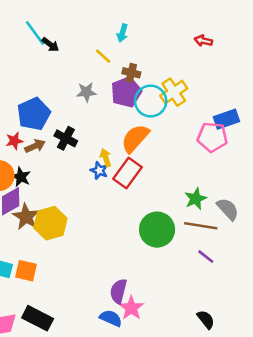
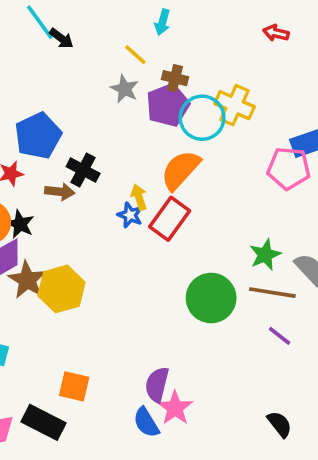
gray star: (86, 92) -> (125, 89), moved, turned 30
yellow cross: (174, 92) -> (235, 105), turned -32
brown arrow: (35, 146) -> (60, 192), moved, turned 30
orange square: (26, 271) -> (74, 386), moved
blue semicircle: (111, 318) -> (146, 422), turned -145

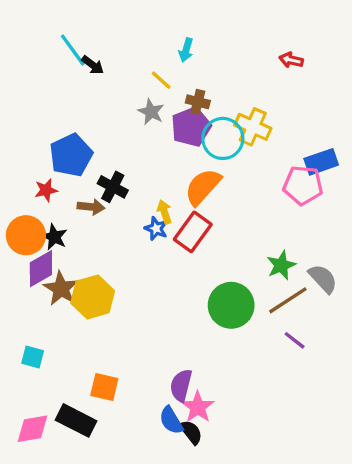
brown line: (272, 293) -> (288, 300), turned -42
black semicircle: (280, 424) -> (191, 432), moved

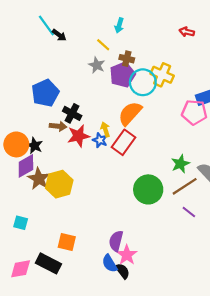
red star: (46, 190) -> (78, 136), moved, size x1.5

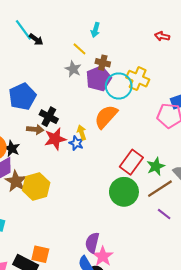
red rectangle: (124, 142) -> (131, 162), moved
orange square: (67, 242) -> (40, 254), moved

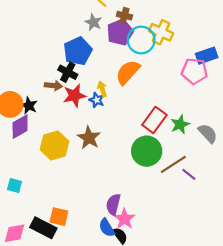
blue pentagon: (22, 97) -> (78, 51), moved
brown star: (16, 181) -> (89, 138), moved
brown line: (160, 189) -> (173, 164), moved

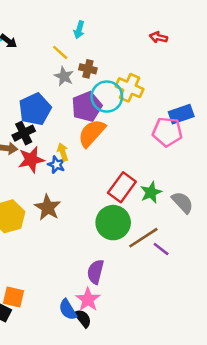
gray star: (93, 22) -> (64, 76), moved
purple pentagon: (120, 32) -> (87, 107), moved
black cross: (68, 72) -> (24, 133), turned 36
purple semicircle: (113, 204) -> (95, 272), moved

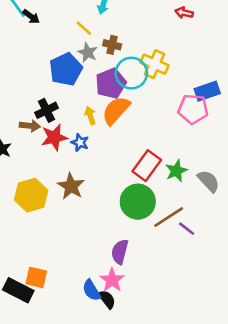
blue pentagon: (35, 109) -> (66, 69), moved
yellow arrow: (63, 152) -> (90, 116), moved

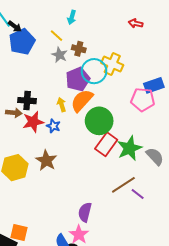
blue pentagon: (66, 69) -> (22, 42), moved
black cross: (47, 110) -> (27, 101), turned 30
green star: (176, 171) -> (130, 148), size x1.4
green circle: (138, 202) -> (99, 121), moved

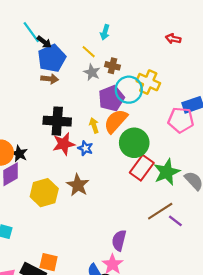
black cross: (27, 101) -> (57, 121), size x1.4
brown arrow: (14, 113) -> (50, 79), moved

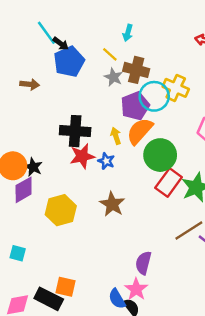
brown cross: (112, 66) -> (136, 70), size x1.5
brown arrow: (50, 79) -> (30, 84), moved
brown star: (78, 185) -> (112, 204), moved

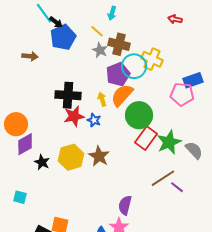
black star: (33, 167) -> (42, 162), moved
yellow hexagon: (61, 210) -> (71, 157), moved

